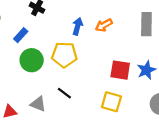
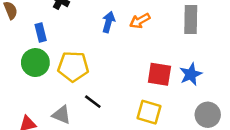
blue rectangle: (21, 35) -> (41, 32), turned -56
yellow pentagon: (64, 55) -> (73, 66), moved
green circle: (32, 60) -> (35, 63), moved

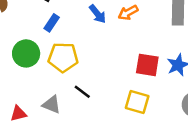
blue arrow: (108, 22) -> (98, 14), turned 126
blue rectangle: (41, 32) -> (52, 23), moved, turned 48

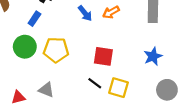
blue rectangle: (52, 23) -> (34, 19), moved
red square: (147, 65) -> (103, 56), moved
black line: (82, 92) -> (95, 83), moved

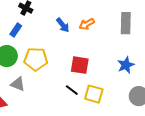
gray triangle: (46, 90) -> (18, 84), moved

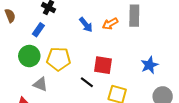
gray rectangle: (126, 23) -> (134, 16), moved
black line: (72, 90) -> (87, 82), moved

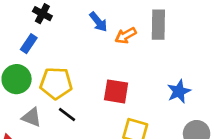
blue arrow: (86, 25) -> (98, 22), moved
black line: (87, 82) -> (67, 115), moved

